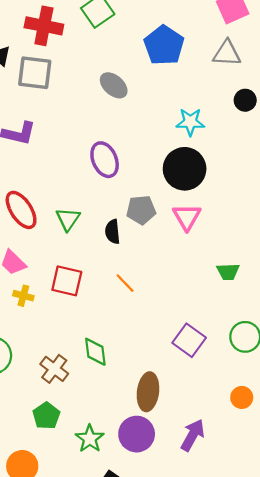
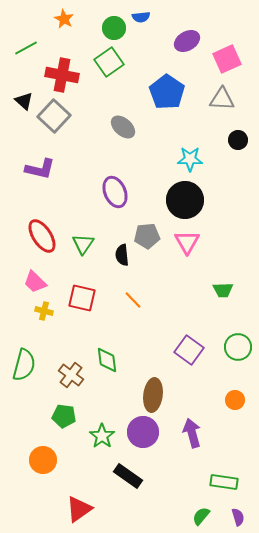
gray square: (35, 73) -> (54, 116), turned 36
green pentagon: (46, 416) -> (64, 416), turned -30
purple arrow: (193, 435) -> (192, 433), turned -44

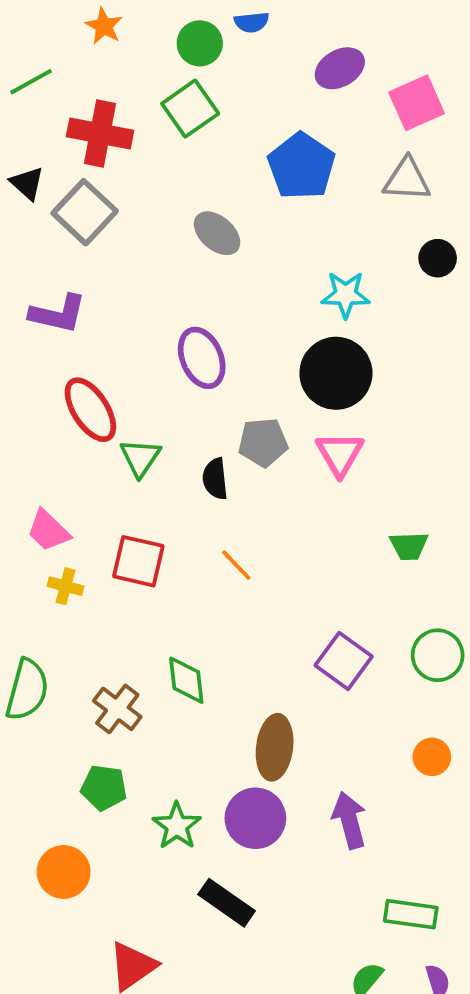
red ellipse: (42, 236) -> (90, 410), moved

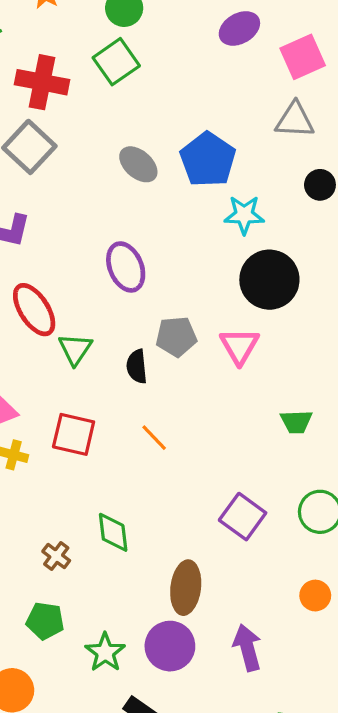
blue pentagon: (301, 166) -> (208, 160), moved
black circle: (336, 373) -> (269, 280), moved
brown cross: (117, 709) -> (56, 556), size x0.7

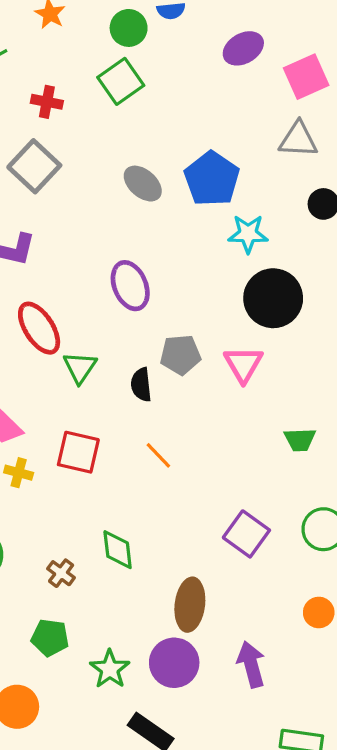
red cross: (42, 82) -> (47, 102), size x0.6

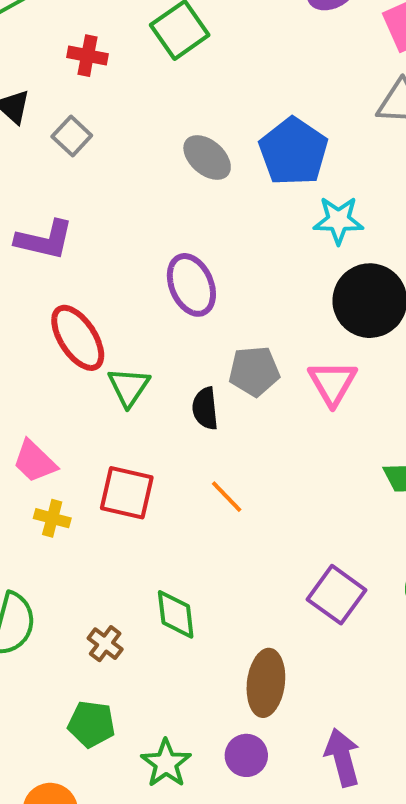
gray square: (34, 166) -> (72, 136), size x0.6
purple circle: (174, 663) -> (246, 755), size x0.7

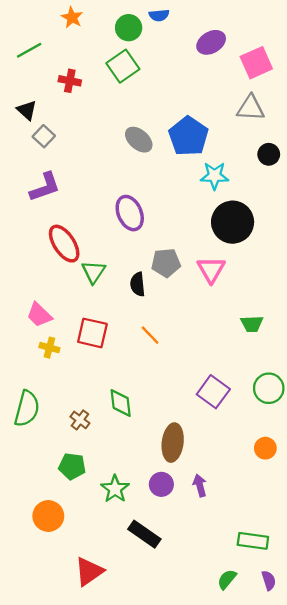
gray square: (72, 136) -> (44, 136), moved
purple L-shape: (44, 240) -> (45, 187), turned -32
purple arrow: (342, 757) -> (200, 485), moved, size x0.7

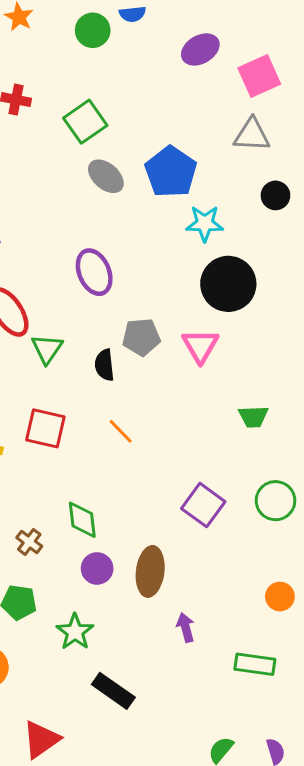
green square: (123, 66) -> (85, 122), moved
orange circle: (265, 448) -> (280, 596), moved
purple circle: (161, 484) -> (97, 568), moved
green rectangle: (253, 541) -> (255, 664), moved

